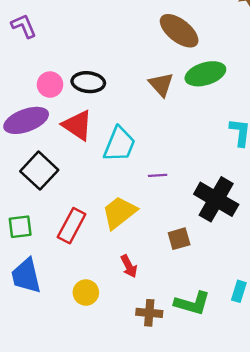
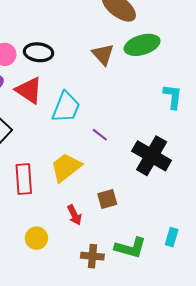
purple line: (158, 175) -> (100, 135), turned 42
red rectangle: (72, 226) -> (24, 179), turned -32
brown square: (179, 239) -> (107, 199), moved

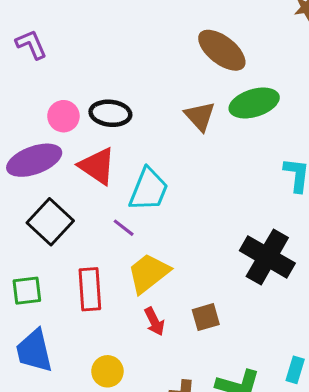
purple line: (100, 135) -> (124, 228), moved
red arrow: (74, 215) -> (154, 321), moved

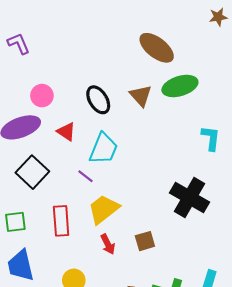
black ellipse: (110, 113) -> (98, 100), moved, turned 52
red triangle: (97, 166) -> (66, 132), size x0.7

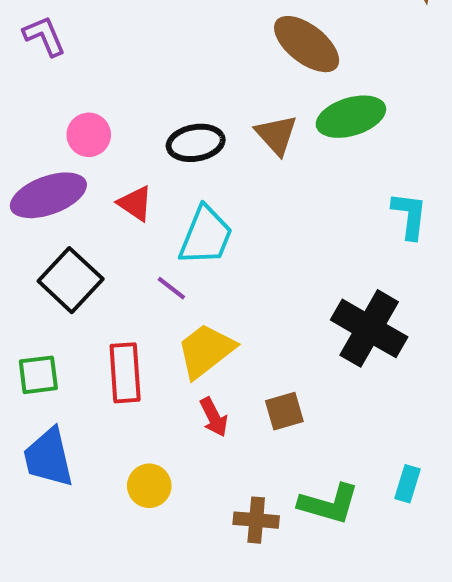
black ellipse: (98, 100) -> (196, 143), turned -68

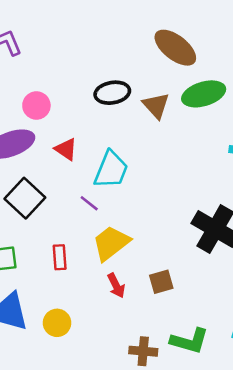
black ellipse: (196, 143) -> (112, 93), moved
red rectangle: (125, 373) -> (60, 257), size x0.7
yellow circle: (149, 486) -> (57, 323), moved

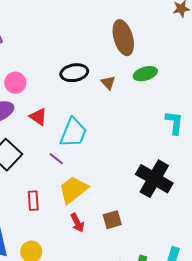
brown ellipse: (175, 48) -> (123, 38), turned 36
green ellipse: (204, 94) -> (145, 74), size x0.7
brown triangle: (156, 106) -> (108, 83), size x0.7

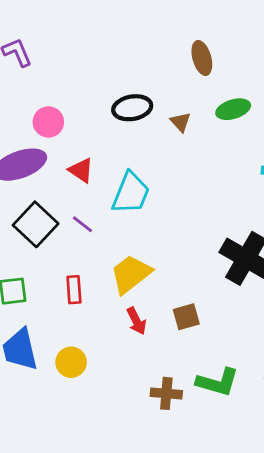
brown ellipse: (123, 38) -> (202, 58), size x0.7
purple line: (56, 159) -> (82, 224), moved

